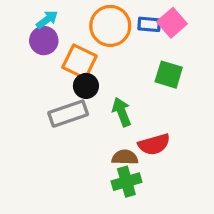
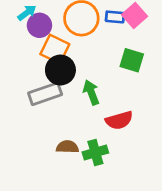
purple circle: (44, 41) -> (39, 25), moved
black circle: (86, 86) -> (60, 70), size x1.4
brown semicircle: (125, 157) -> (67, 147), moved

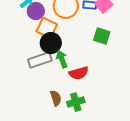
green arrow: (91, 92) -> (62, 59), moved
red semicircle: (119, 120) -> (79, 73), moved
brown semicircle: (67, 147) -> (56, 98), turned 70

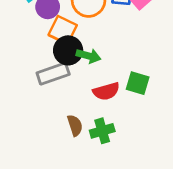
green square: (102, 36) -> (138, 83), moved
green arrow: (62, 59) -> (89, 56), moved, turned 126

